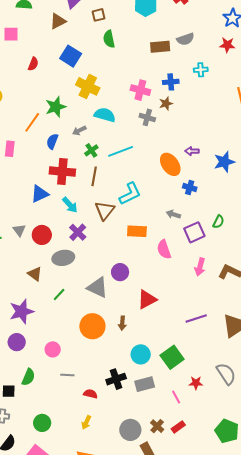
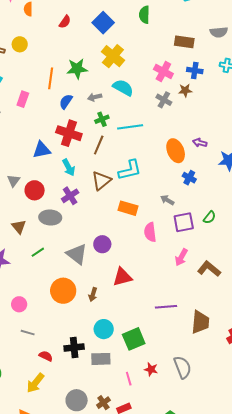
brown rectangle: (160, 47) -> (184, 42), moved
orange line: (32, 122) -> (51, 78), turned -40
yellow arrow: (86, 422) -> (35, 383), size x1.5

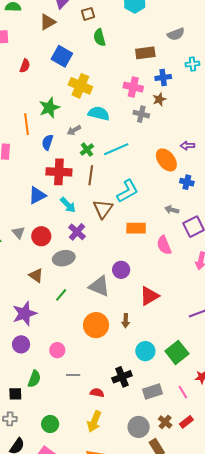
gray rectangle: (101, 359) -> (152, 392), moved

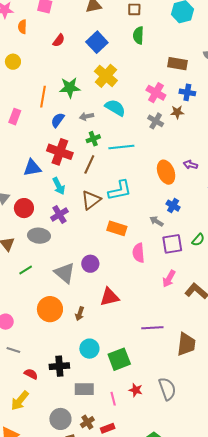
blue cross: (187, 182) -> (173, 206), moved

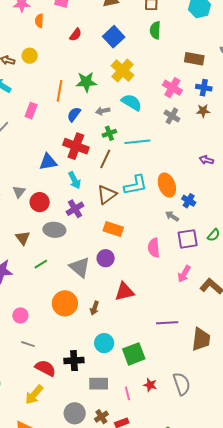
brown star: (177, 112) -> (203, 111), moved
orange ellipse: (166, 172) -> (167, 185), moved
orange rectangle: (117, 228) -> (113, 229), moved
red semicircle: (31, 374) -> (45, 368), size x1.5

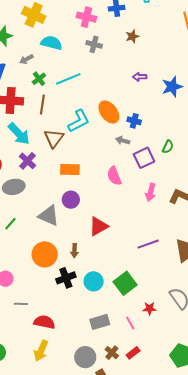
brown star: (203, 111) -> (132, 36), moved
cyan arrow: (74, 180) -> (19, 134), size x1.4
black cross: (74, 361) -> (66, 278), moved

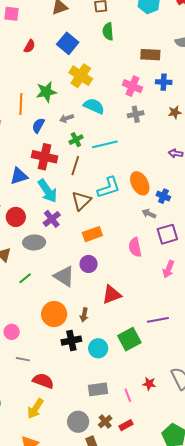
gray cross: (94, 44) -> (136, 114), turned -35
orange rectangle: (70, 170) -> (92, 234), turned -30
green square: (125, 283) -> (129, 339), moved

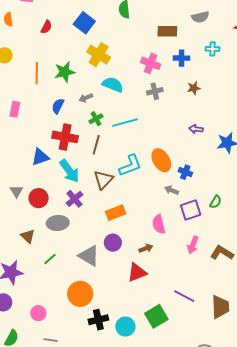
orange line: (21, 104) -> (37, 73), moved
brown arrow: (84, 315) -> (146, 248), moved, turned -120
purple line: (158, 320) -> (184, 296), turned 40

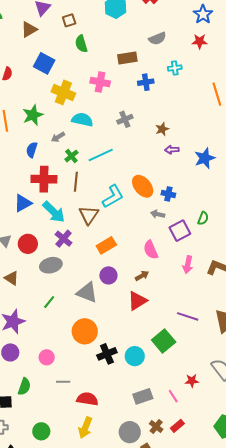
pink cross: (151, 63) -> (100, 82), moved
brown star: (194, 88) -> (162, 129), moved
brown triangle: (28, 236) -> (12, 278), moved

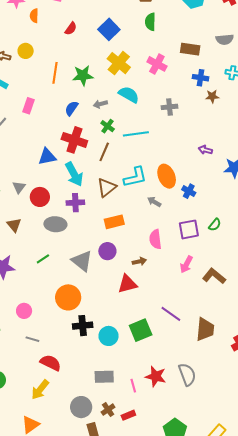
brown star: (162, 129) -> (212, 96), moved
green cross: (71, 156) -> (108, 126), turned -32
gray arrow: (158, 214) -> (154, 202), moved
purple cross: (63, 239) -> (75, 203), turned 30
red star: (192, 381) -> (156, 376), size x1.5

